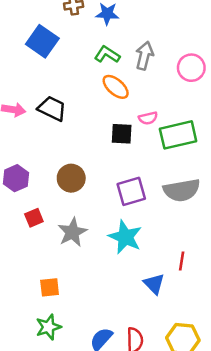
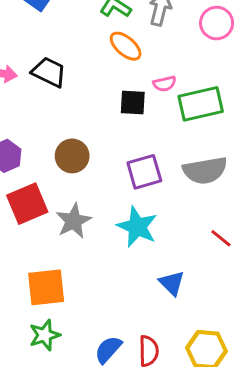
red square: (34, 218) -> (27, 204), size x1.8
red line: (182, 261) -> (221, 238), moved, turned -60
orange square: (50, 287) -> (46, 287), size x1.6

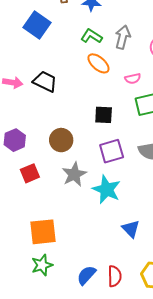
pink semicircle: (165, 84) -> (133, 79), moved
black square: (133, 102) -> (104, 115), moved
red square: (27, 204) -> (30, 173), size x0.7
gray star: (74, 221) -> (74, 174), moved

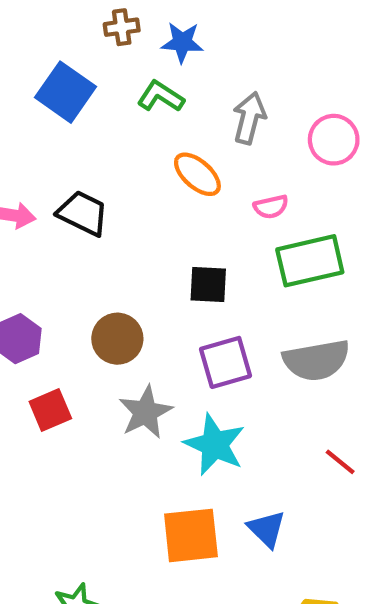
green L-shape: (91, 36) -> (161, 96), moved
orange square: (43, 232) -> (191, 535), moved

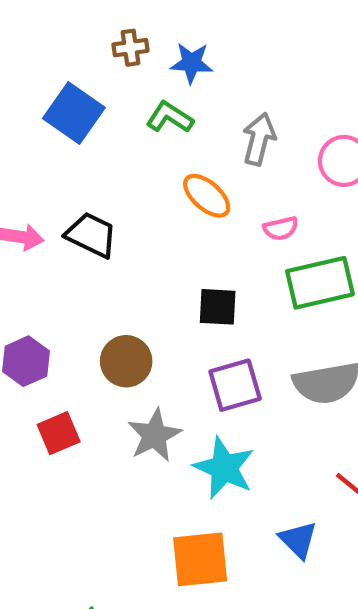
blue triangle: (267, 529) -> (298, 540), moved

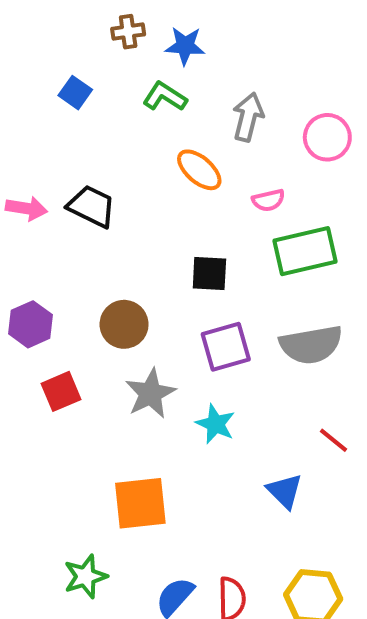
blue square: (74, 113) -> (75, 93), size x0.6
cyan star: (224, 468) -> (216, 424), size x0.7
orange square: (200, 559) -> (140, 503), moved

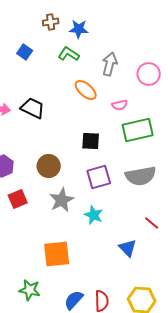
green star: (85, 576) -> (30, 290), turned 30

